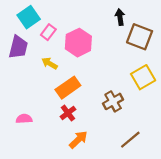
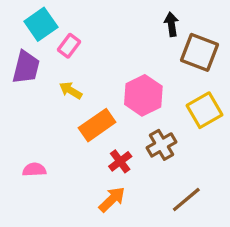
pink hexagon: (78, 43) -> (143, 95), moved
red cross: (68, 113) -> (120, 161), moved

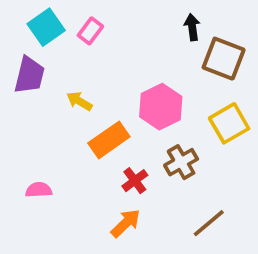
pink rectangle: (69, 46) -> (90, 31), moved

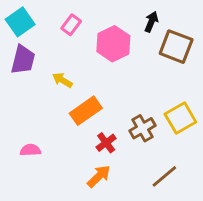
cyan square: (46, 27) -> (20, 22), moved
black arrow: (192, 27) -> (151, 22), turned 30
pink hexagon: (161, 107) -> (113, 44), moved
yellow square: (229, 123) -> (180, 118), moved

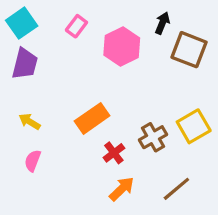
yellow arrow: (62, 80) -> (29, 122), moved
pink semicircle: (30, 150) -> (33, 161), turned -66
orange arrow: (99, 176) -> (122, 189), moved

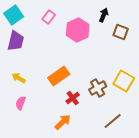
brown square: (189, 50) -> (121, 32), size x0.7
yellow square: (194, 126) -> (124, 81), turned -30
orange arrow: (122, 189) -> (63, 122), moved

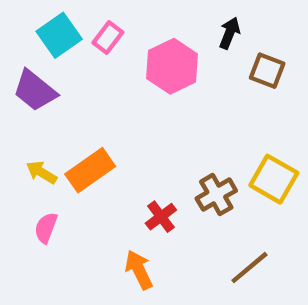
cyan square: (14, 15) -> (59, 35), moved
purple trapezoid: (16, 41) -> (35, 91), turned 115
orange rectangle: (59, 76) -> (90, 170), moved
orange arrow: (63, 122) -> (139, 270), turned -72

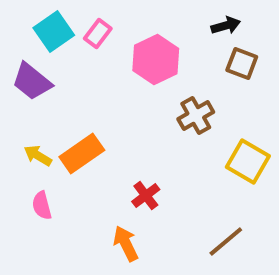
black arrow: (230, 33) -> (226, 25), moved, turned 52
brown cross: (216, 195) -> (196, 115), moved
pink semicircle: (46, 228) -> (42, 206), turned -36

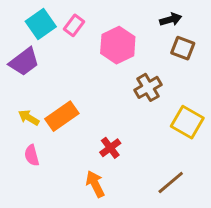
purple trapezoid: (32, 81) -> (24, 62), turned -76

